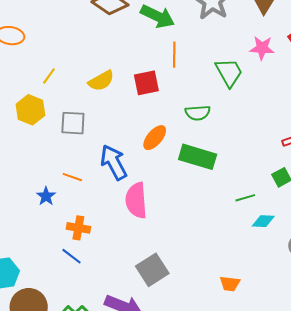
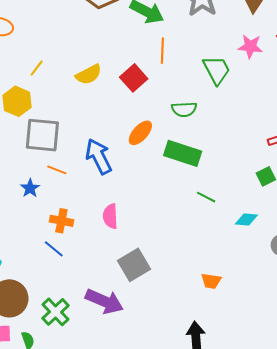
red square: (146, 83) -> (134, 78), turned -32
gray square: (73, 123) -> (42, 135), moved, size x1.4
green line: (245, 198) -> (206, 197), moved, turned 42
pink semicircle: (136, 200) -> (110, 216), moved, size x0.7

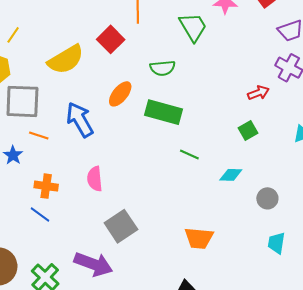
yellow semicircle: (89, 74) -> (66, 59), moved, size x1.4
orange trapezoid: (211, 281) -> (199, 238), size x1.4

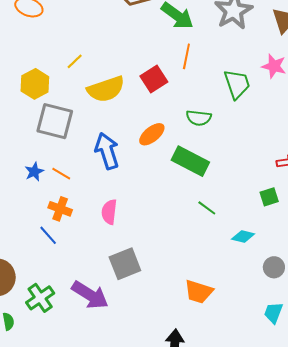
yellow line: (13, 35) -> (75, 61), moved
orange line: (39, 135) -> (61, 174), moved

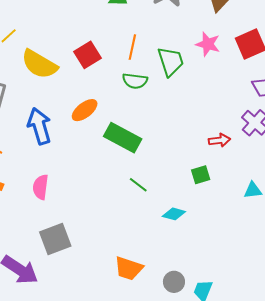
orange line: (186, 56) -> (132, 47), moved
yellow semicircle: (106, 89) -> (39, 64), turned 48
green semicircle: (199, 118) -> (135, 81), moved
gray circle: (274, 267) -> (174, 282), moved

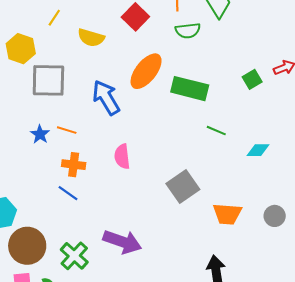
yellow semicircle: (39, 64) -> (91, 38), size x0.7
orange ellipse: (85, 110) -> (146, 71), size x1.4
green square: (201, 175) -> (252, 79), moved
gray square: (55, 239) -> (183, 187), moved

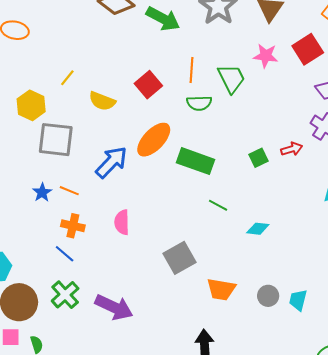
blue arrow: (106, 98) -> (111, 162), turned 69
green cross: (74, 256) -> (65, 295), moved

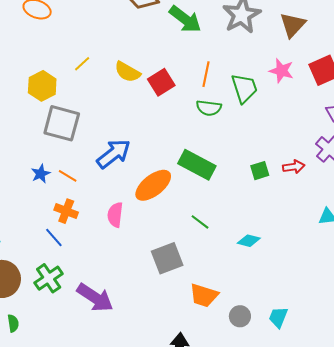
yellow semicircle: (102, 101) -> (127, 72), moved
orange ellipse: (154, 140) -> (153, 185), moved
green line: (218, 205) -> (200, 222), moved
gray circle: (268, 296) -> (240, 316), moved

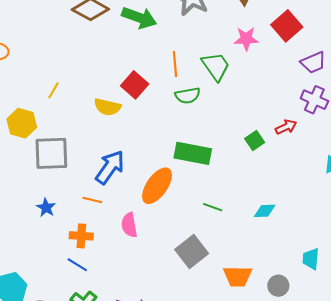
yellow semicircle: (127, 72) -> (107, 107), moved
orange line: (68, 176) -> (92, 200), moved
cyan trapezoid: (278, 317) -> (311, 259), moved

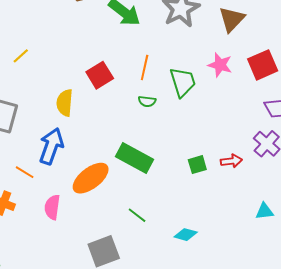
green semicircle: (188, 96) -> (147, 101), size x0.7
yellow semicircle: (107, 107) -> (65, 103), moved, turned 64
blue arrow: (110, 167) -> (51, 146), turned -33

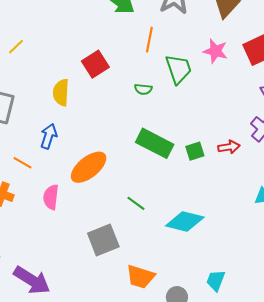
orange line: (145, 67) -> (149, 40), moved
blue arrow: (51, 146) -> (49, 136), size x0.7
green rectangle: (134, 158) -> (155, 143), moved
cyan diamond: (186, 235) -> (185, 221), size x1.6

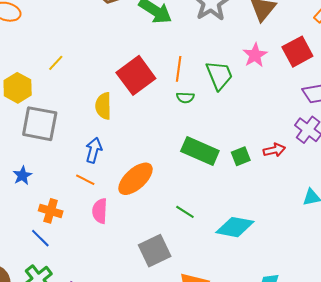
orange line: (149, 40) -> (179, 69), moved
pink star: (215, 51) -> (255, 55), turned 30
red square: (95, 64) -> (136, 75), size x1.4
orange line: (23, 163) -> (85, 180), moved

